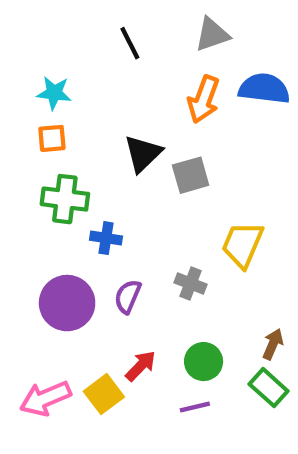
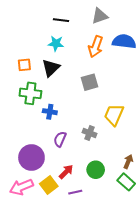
black line: (130, 43) -> (61, 20), turned -56
cyan star: (54, 93) -> (56, 43), moved
black triangle: (143, 154) -> (51, 68), moved
purple circle: (67, 303) -> (31, 158), moved
purple line: (195, 407) -> (75, 192), moved

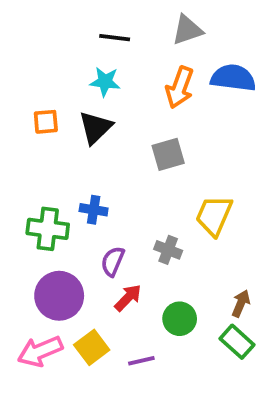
green cross: (30, 93) -> (48, 229), moved
red arrow: (66, 172) -> (128, 298), moved

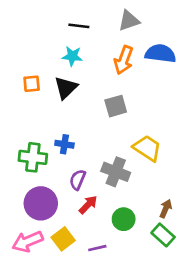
yellow trapezoid: (214, 215) -> (147, 148), turned 100
gray cross: (168, 250) -> (116, 172), size x1.5

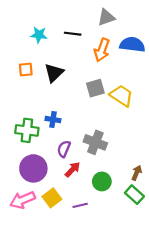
black line: (79, 26) -> (73, 34), moved
cyan star: (72, 56) -> (39, 35), moved
yellow trapezoid: (147, 148) -> (121, 96), moved

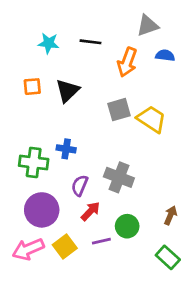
gray triangle: (106, 17) -> (147, 26), moved
blue semicircle: (132, 45) -> (165, 55), size x0.6
green rectangle: (134, 195) -> (168, 257), moved
purple line: (80, 205) -> (101, 241), moved

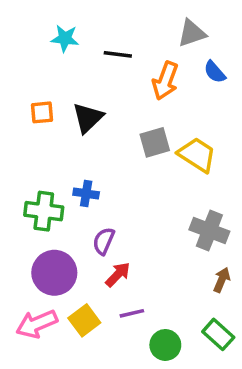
cyan star: (48, 43) -> (65, 38), moved
blue semicircle: (165, 55) -> (215, 72), turned -138
gray cross: (119, 177) -> (209, 230), moved
green circle: (127, 226) -> (165, 345), moved

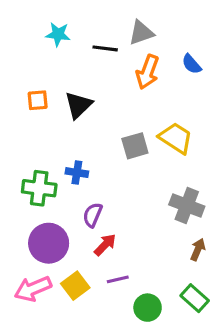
gray triangle: (192, 33) -> (141, 33), moved
gray square: (155, 142) -> (135, 146), moved

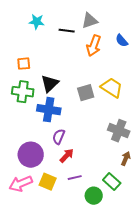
black triangle: (78, 105) -> (50, 84), moved
blue cross: (77, 173) -> (49, 110), size x1.6
green cross: (39, 188) -> (23, 92), moved
yellow square: (75, 286) -> (48, 182), turned -30
green rectangle: (195, 298) -> (112, 182), moved

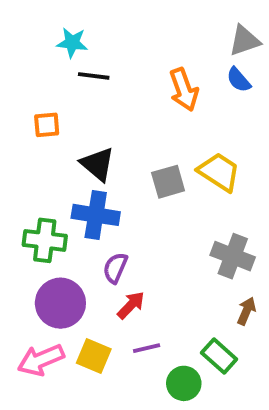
gray triangle: (90, 21) -> (244, 41), moved
black line: (67, 31) -> (94, 76), moved
orange arrow: (94, 46) -> (184, 90), turned -40
black triangle: (50, 84) -> (98, 164), turned -36
green cross: (23, 92) -> (45, 240), moved

